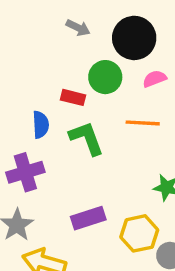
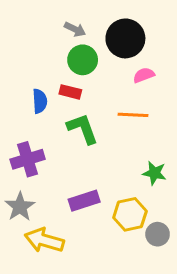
green circle: (105, 77) -> (83, 60), moved
blue semicircle: (41, 125) -> (40, 101), moved

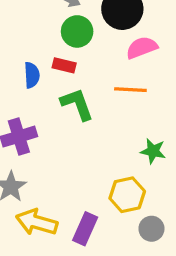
pink semicircle: (144, 75) -> (142, 48), size x1.4
purple rectangle: (84, 201) -> (85, 229), moved, turned -48
gray circle: (158, 234) -> (151, 229), moved

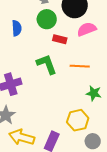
red rectangle: (64, 65) -> (60, 39), moved
blue semicircle: (32, 75) -> (17, 28), moved
orange line: (130, 90) -> (80, 66), moved

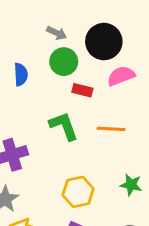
green star: (94, 93) -> (131, 185), moved
yellow hexagon: (78, 120) -> (78, 192), moved

